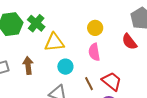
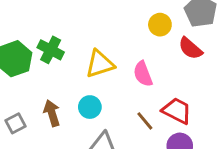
yellow circle: (95, 28) -> (160, 25), moved
yellow triangle: (54, 42) -> (100, 64), moved
cyan circle: (65, 67) -> (90, 107), moved

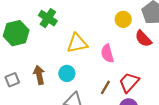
green cross: (51, 50) -> (48, 18), moved
red trapezoid: (177, 111) -> (129, 82), turned -80
brown line: (145, 121) -> (105, 87), turned 64

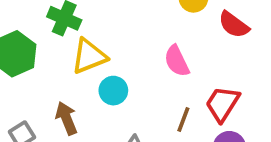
yellow triangle: (77, 43) -> (89, 56), moved
cyan circle: (67, 73) -> (113, 91), moved

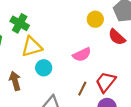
pink semicircle: (177, 61) -> (82, 55), turned -96

